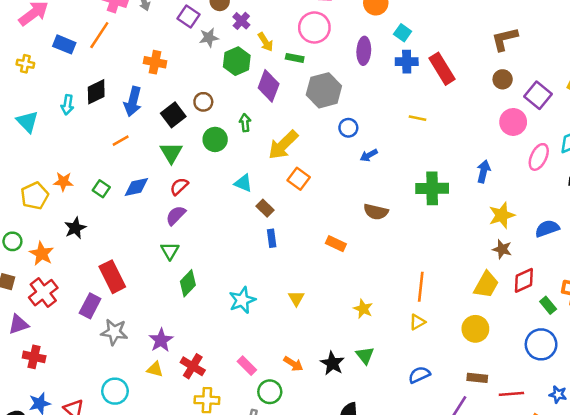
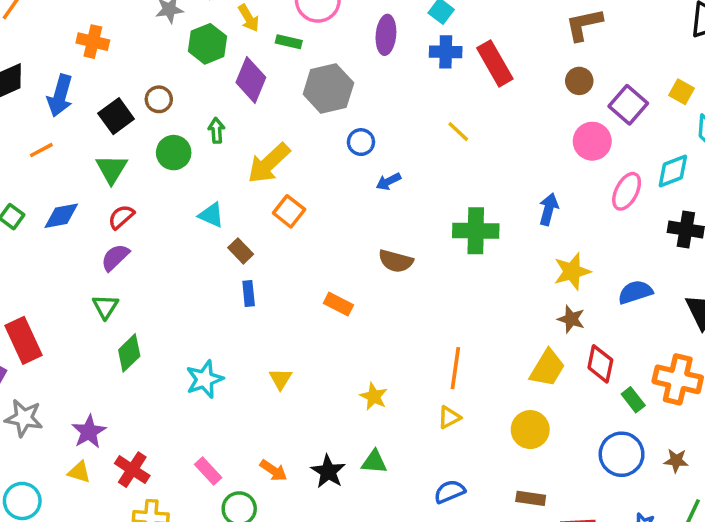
yellow line: (417, 118) -> (458, 132), turned 30
red diamond: (524, 280) -> (600, 364), turned -56
green triangle: (365, 355) -> (374, 462), turned -48

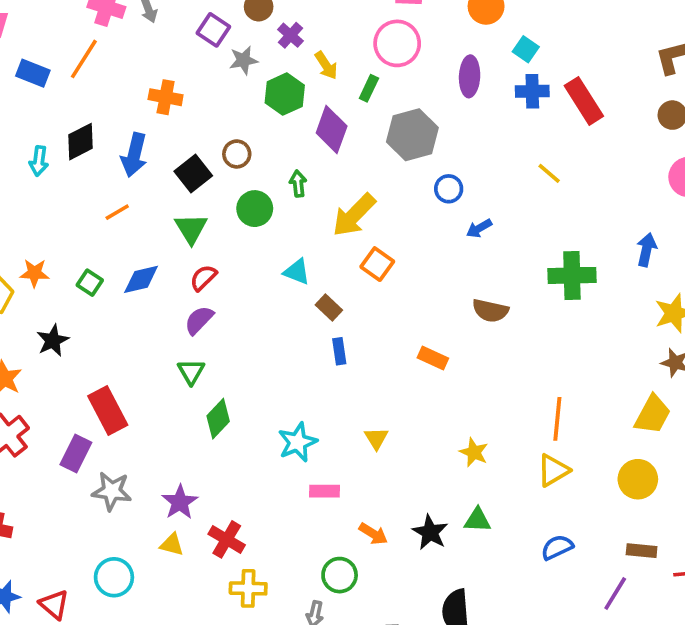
green rectangle: (289, 42) -> (369, 88), turned -75
yellow triangle: (449, 417) -> (553, 470), size x1.4
pink rectangle: (208, 471) -> (324, 491), moved, turned -44

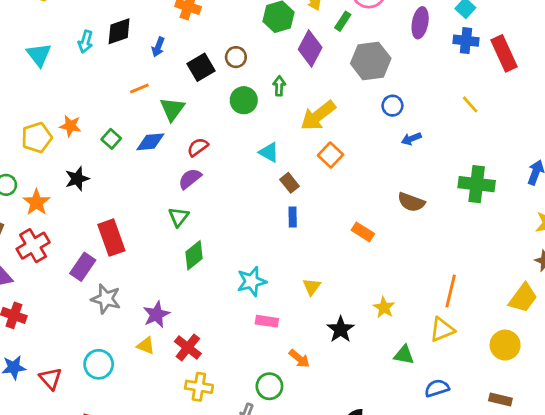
blue arrow: (134, 155) -> (158, 47), size x0.6
green triangle: (191, 229) -> (172, 109), moved
green triangle: (477, 520) -> (404, 355), moved
black star: (430, 532) -> (341, 329), moved

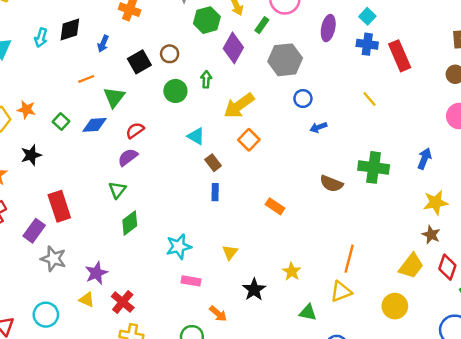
brown semicircle: (411, 202) -> (331, 184), moved

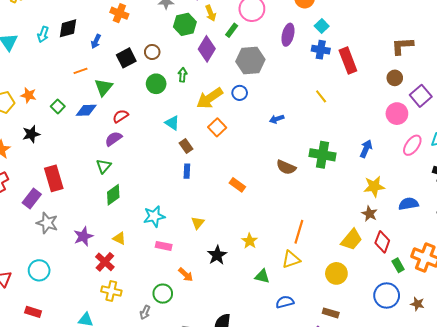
blue circle: (303, 99) -> (240, 93), moved
yellow triangle: (87, 300) -> (119, 238), moved

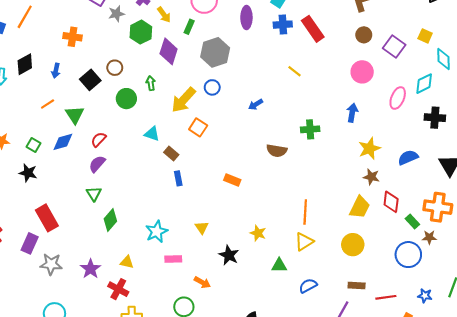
pink circle: (397, 114) -> (362, 72), moved
black star: (31, 134) -> (28, 173), moved, turned -30
green cross: (322, 155) -> (310, 129), size x0.7
brown star: (417, 304) -> (429, 237), moved

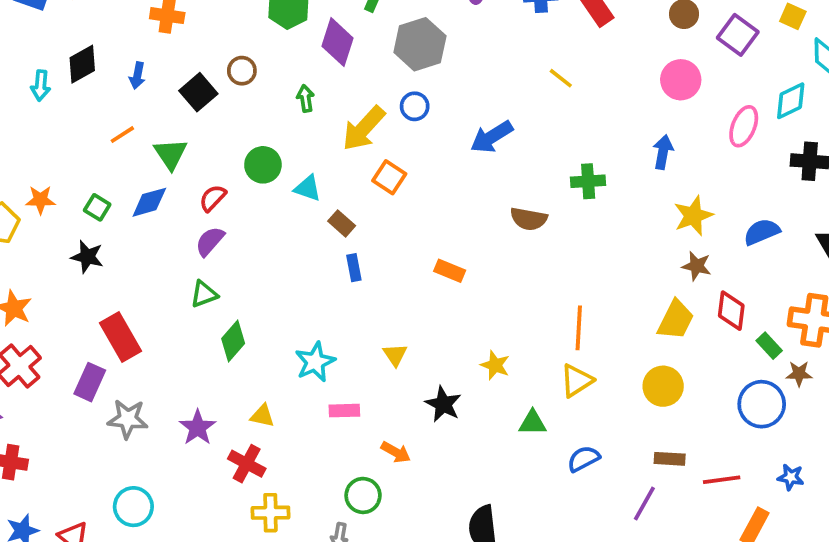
green circle: (126, 99) -> (263, 165), moved
blue arrow: (256, 105) -> (492, 137), size x1.6
green triangle: (94, 194) -> (204, 294), turned 42

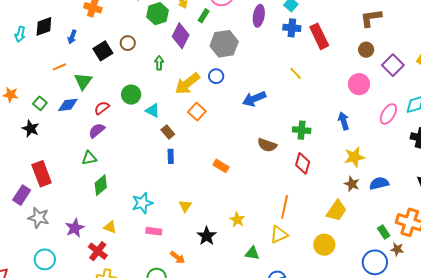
blue arrow: (663, 152) -> (344, 121), turned -36
blue semicircle: (762, 232) -> (379, 183), moved
red diamond: (731, 311) -> (303, 163), moved
cyan circle: (133, 507) -> (45, 259), moved

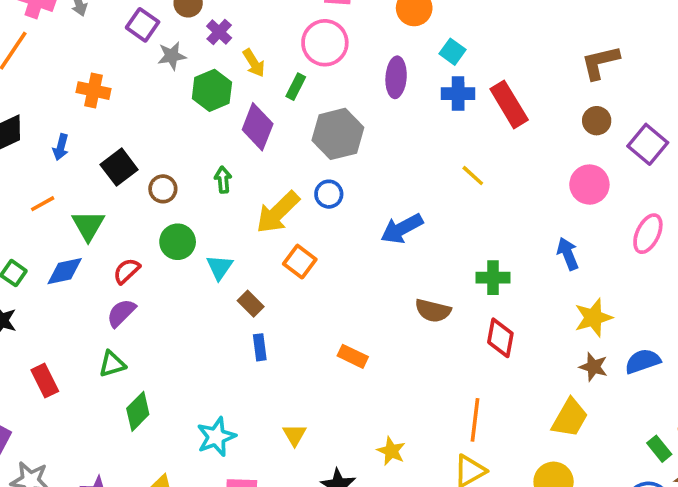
brown circle: (128, 43) -> (163, 189), moved
cyan triangle: (153, 111) -> (220, 267), turned 42
red rectangle: (42, 174) -> (45, 381), moved, size x0.7

